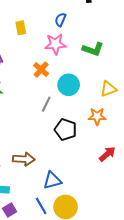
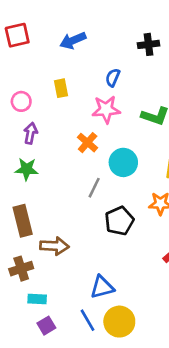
black pentagon: (66, 130) -> (119, 221), turned 30
brown arrow: (24, 159) -> (54, 246), moved

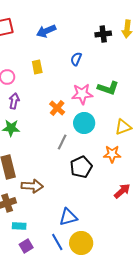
pink star: (106, 109) -> (82, 94), moved

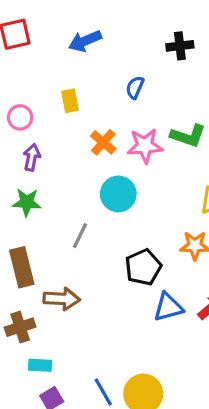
orange cross: (57, 108) -> (103, 142), moved
cyan circle: (84, 123) -> (118, 194), moved
gray line: (62, 142) -> (80, 236), moved
blue triangle: (68, 217) -> (168, 307), moved

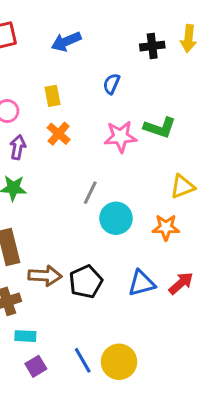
orange cross: (103, 142) -> (59, 134), moved
cyan circle: (118, 194) -> (116, 218), moved
gray line: (80, 236) -> (90, 193), moved
black pentagon: (143, 267) -> (86, 282), moved

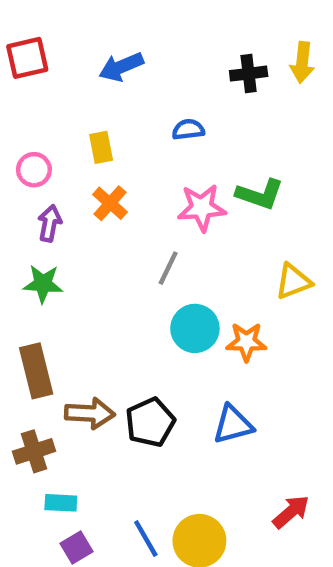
blue semicircle: (111, 84) -> (188, 129), turned 60
gray line: (90, 193) -> (168, 268), moved
orange star: (166, 227) -> (246, 342), moved
red arrow: (181, 283) -> (291, 512), moved

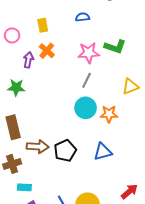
purple arrow: (50, 223) -> (28, 60), moved
gray line: (168, 268) -> (87, 80), moved

